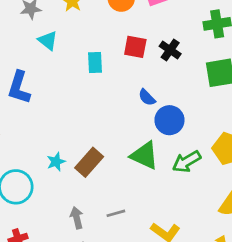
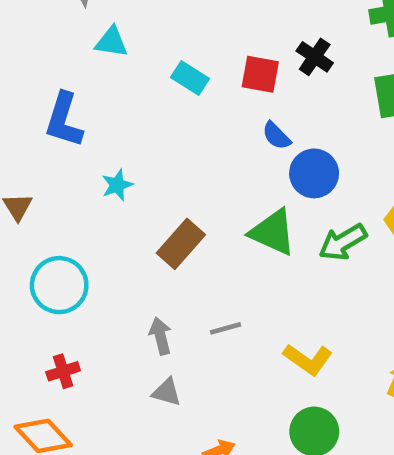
cyan triangle: (48, 41) -> (111, 42), turned -30
red square: (135, 47) -> (260, 74), moved
cyan rectangle: (95, 62) -> (190, 78), turned -55
cyan star: (56, 162) -> (117, 185), moved

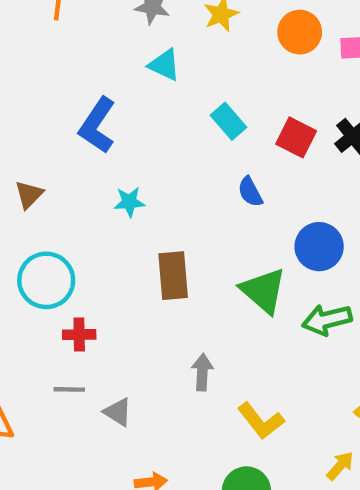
blue semicircle: (276, 136) -> (250, 192), moved
brown rectangle: (181, 244) -> (173, 276), turned -63
gray line: (226, 328) -> (69, 389), moved
gray arrow: (160, 336) -> (202, 372), moved
red cross: (63, 371) -> (79, 335), moved

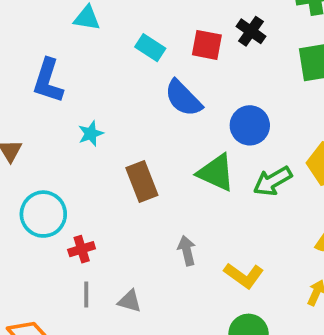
blue semicircle: (250, 192) -> (183, 98), size x1.6
gray line: (69, 389) -> (86, 295), turned -75

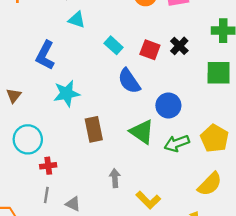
cyan star: (91, 134) -> (67, 93), size x1.6

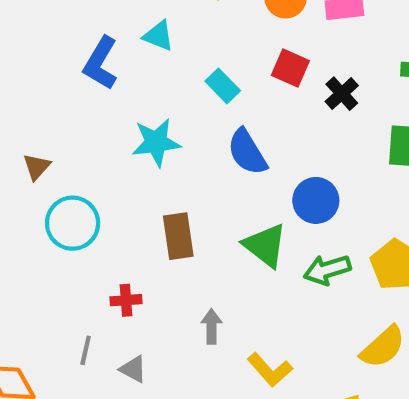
red square: (150, 50) -> (290, 68), moved
blue L-shape: (45, 55) -> (101, 63), moved
cyan star: (67, 93) -> (156, 142), moved
cyan circle: (28, 139) -> (73, 223), moved
red cross: (48, 166) -> (126, 300), moved

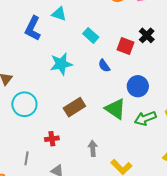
red square: (290, 68) -> (125, 46), moved
blue semicircle: (247, 152) -> (104, 66), size x0.6
brown rectangle: (178, 236) -> (74, 107), turned 70
gray line: (86, 350) -> (27, 158), moved

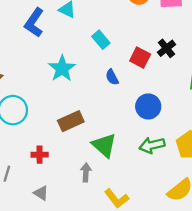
cyan star: (61, 64) -> (62, 69), turned -30
green triangle: (115, 109) -> (104, 145), moved

